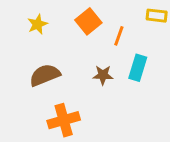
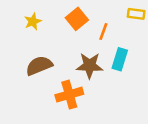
brown star: (103, 75) -> (90, 66), size x1.5
orange cross: (64, 120) -> (69, 95), moved

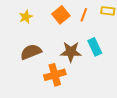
orange line: (103, 32) -> (84, 15), moved
cyan rectangle: (120, 59) -> (95, 47), turned -42

